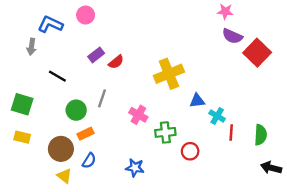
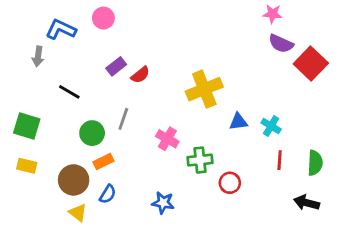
cyan cross: (217, 116) -> (271, 126), moved
black arrow: (271, 168) -> (307, 203), moved

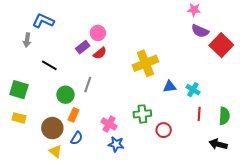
pink circle: (103, 18) -> (98, 33), moved
pink cross: (167, 139) -> (109, 124), moved
orange rectangle: (103, 161) -> (74, 115), turned -40

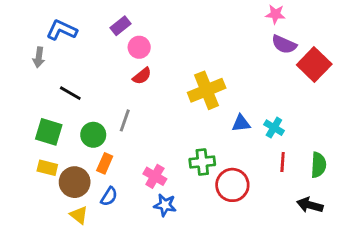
purple rectangle: (83, 47) -> (121, 26), moved
green square: (19, 90) -> (49, 132), moved
yellow rectangle: (19, 118) -> (47, 168), moved
red circle: (164, 130) -> (232, 185), size x1.5

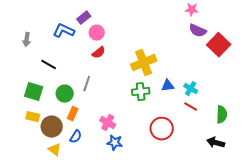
blue L-shape: (62, 30) -> (64, 31), moved
green cross: (202, 162) -> (141, 92), moved
red line: (283, 162) -> (191, 107), moved, turned -64

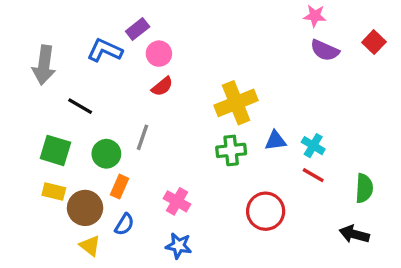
gray arrow: (27, 40) -> (44, 65), size x1.6
red square: (219, 45) -> (374, 42), moved, size x0.6
blue star: (115, 143) -> (179, 246), moved

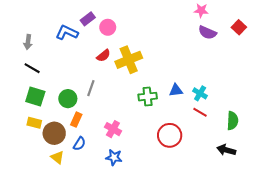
pink circle: (159, 54) -> (108, 27), moved
gray arrow: (44, 65) -> (28, 42), size x0.6
yellow cross: (236, 103) -> (129, 60), moved
black line: (80, 106) -> (32, 68), moved

